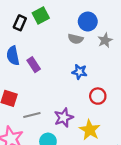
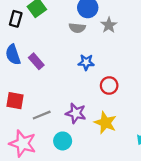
purple star: (64, 118) -> (76, 113), turned -30

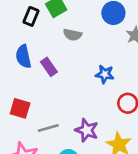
gray semicircle: (77, 28) -> (72, 35), moved

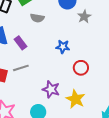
gray line: (48, 128) -> (21, 68), moved

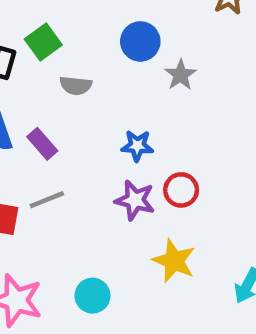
purple star: (51, 89) -> (135, 200), moved

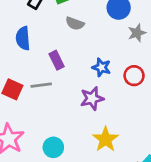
purple rectangle: (42, 144) -> (57, 60), moved
red circle: (181, 190) -> (134, 76), moved
purple star: (135, 200) -> (92, 98), turned 30

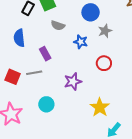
blue star: (101, 67) -> (81, 42), moved
yellow star: (106, 139) -> (100, 107), moved
cyan circle: (53, 147) -> (46, 104), moved

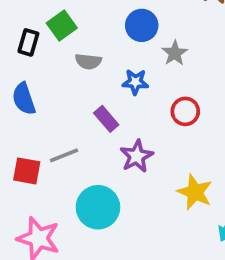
purple rectangle: (45, 54) -> (106, 119), moved
cyan circle: (46, 104) -> (98, 207), size x1.5

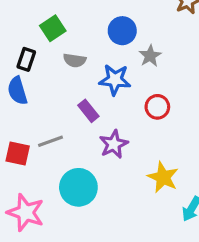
black rectangle: (28, 42) -> (26, 59), moved
blue star: (135, 82) -> (115, 80), size x1.4

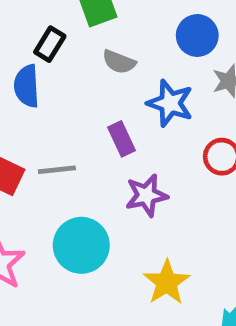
yellow star: (163, 177) -> (167, 282), moved

